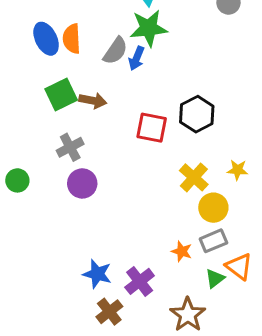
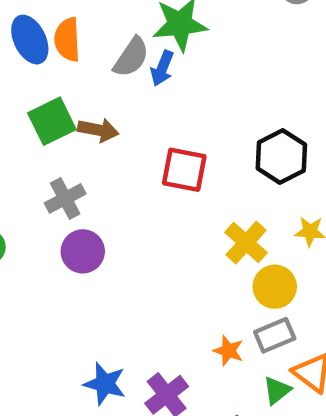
black hexagon: (197, 114) -> (281, 156), moved

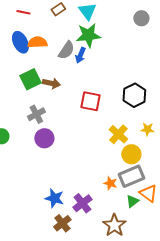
orange semicircle: (67, 40) -> (37, 42), turned 90
gray rectangle: (275, 335) -> (131, 176), size x1.4

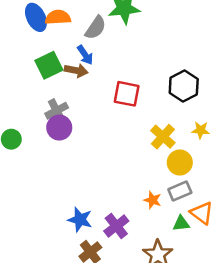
blue arrow: (80, 55) -> (85, 55), moved, turned -56
purple circle: (44, 138) -> (59, 128), moved
gray rectangle: (131, 176) -> (180, 191), size x0.7
green triangle: (132, 201) -> (181, 223), turned 32

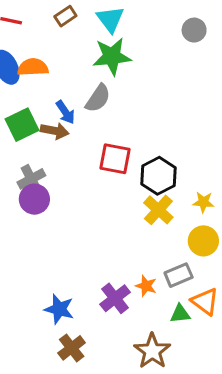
gray semicircle: (96, 28) -> (98, 98), moved
black hexagon: (184, 86) -> (158, 176), moved
yellow circle: (180, 163) -> (203, 241), moved
purple cross: (116, 226) -> (115, 298), moved

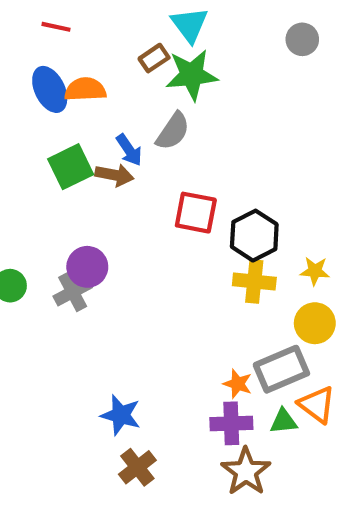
brown rectangle: (65, 16) -> (154, 58), moved
gray cross: (31, 179) -> (73, 292), moved
yellow cross: (158, 210) -> (254, 281), turned -36
gray rectangle: (179, 275) -> (281, 369), size x1.4
purple cross: (115, 298) -> (231, 423), moved, turned 36

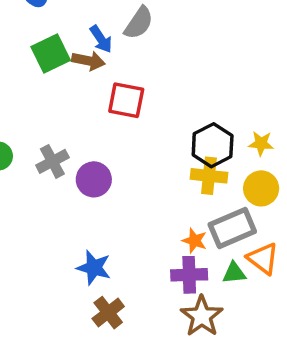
red square: (196, 213) -> (126, 100), moved
black hexagon: (254, 236) -> (213, 145), moved
purple circle: (87, 267) -> (94, 179), moved
yellow cross: (254, 281) -> (209, 176), moved

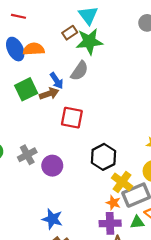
brown arrow: (88, 61) -> (49, 94), turned -30
black hexagon: (213, 145) -> (103, 157), moved
yellow cross: (209, 176) -> (122, 182), moved, turned 30

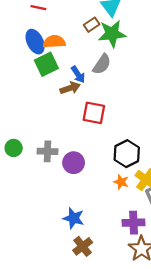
green square: (26, 89) -> (46, 64), moved
gray cross: (27, 155) -> (48, 151), turned 30
orange star: (113, 203) -> (121, 182), moved

